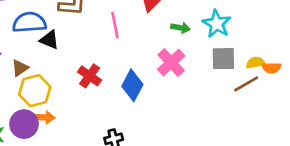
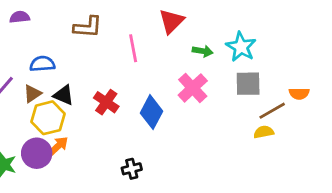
blue semicircle: (29, 22) -> (42, 64), moved, size x0.7
black triangle: (49, 40) -> (64, 95), moved
yellow semicircle: (255, 63) -> (264, 132), moved
orange arrow: (44, 117) -> (58, 146), turned -45

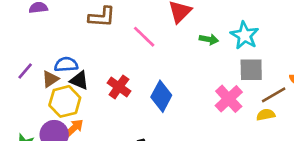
pink line: (133, 48) -> (144, 37), turned -35
blue semicircle: (42, 64) -> (66, 64), moved
pink cross: (193, 88) -> (229, 99), moved

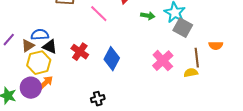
gray square: (251, 70) -> (183, 28), moved, turned 30
brown line: (274, 95) -> (197, 58), turned -66

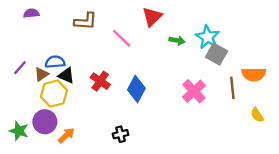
orange semicircle: (216, 46) -> (254, 74), size x1.5
yellow semicircle: (191, 73) -> (257, 115), moved, turned -112
orange arrow: (46, 83) -> (66, 135), moved

